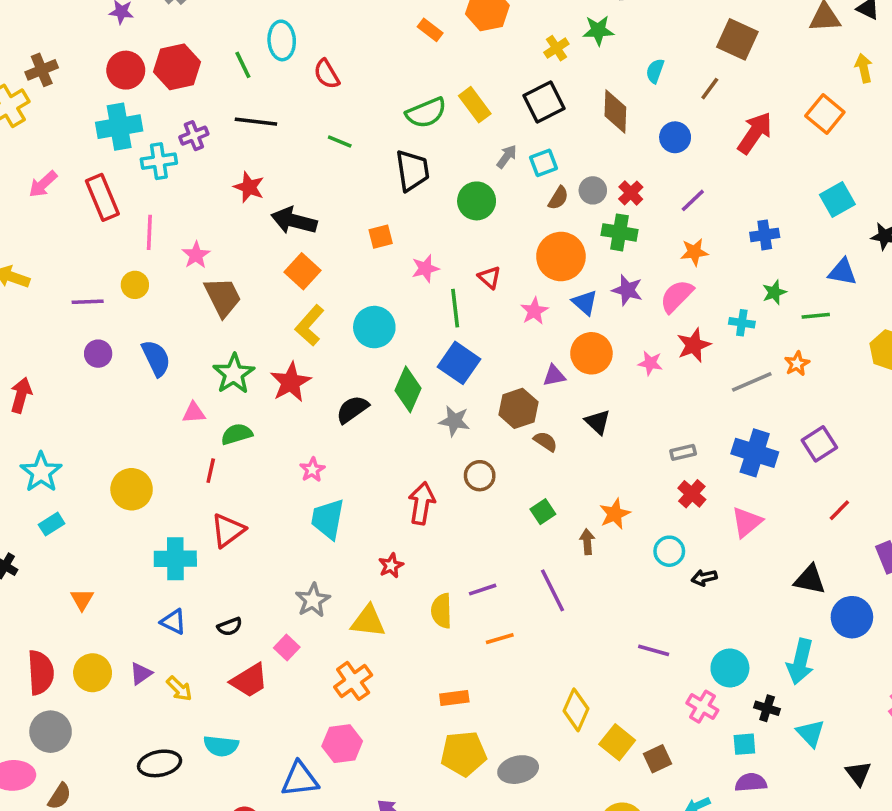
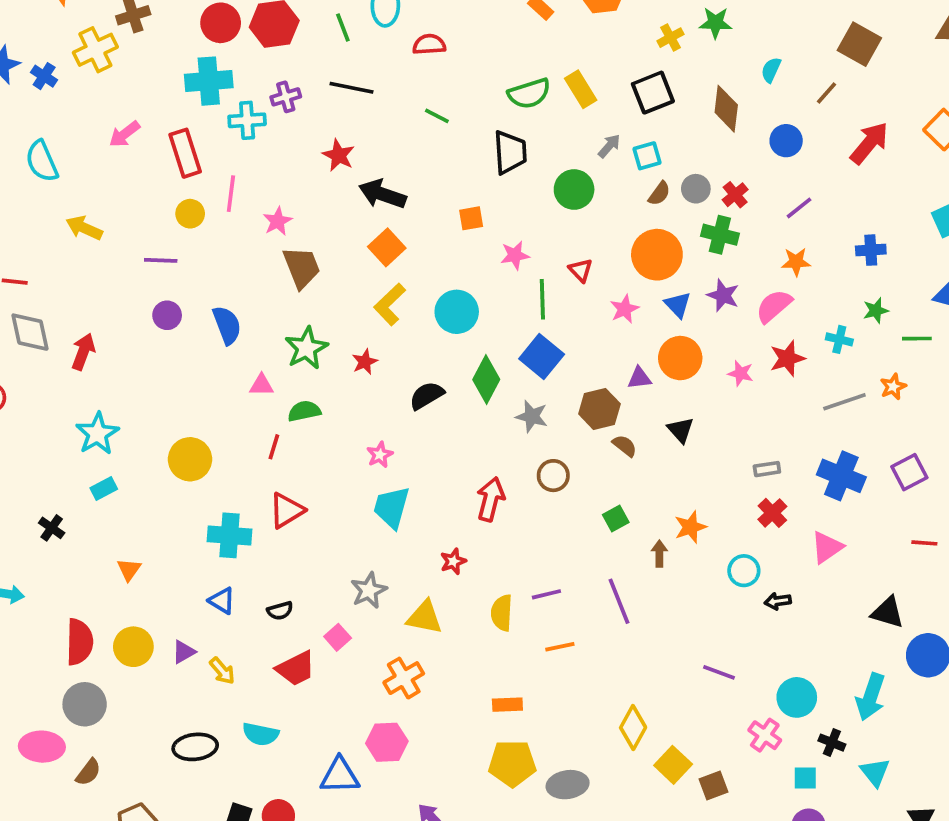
red semicircle: (327, 74) -> (429, 44), turned 112
yellow circle: (135, 285) -> (190, 214), moved
red star: (291, 382) -> (365, 362), size x0.6
red line: (839, 510) -> (924, 543), turned 45

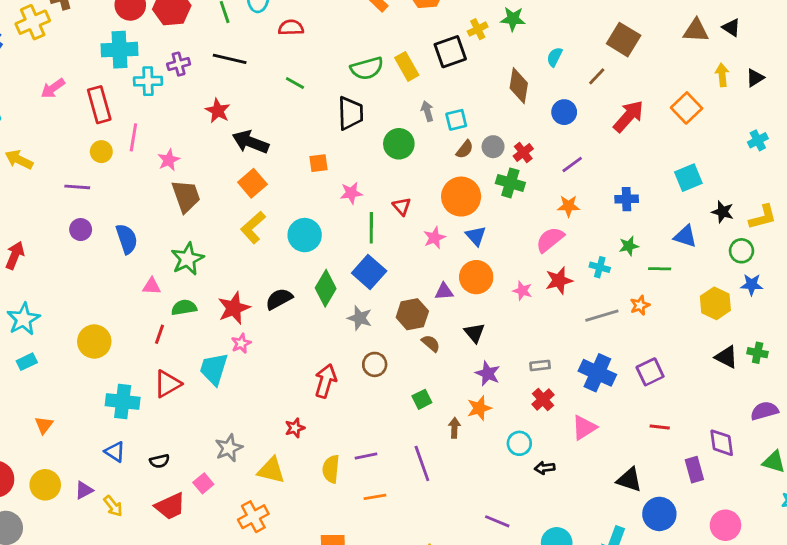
black square: (653, 93) -> (450, 52), moved
gray arrow: (609, 146) -> (427, 111), turned -60
purple star: (723, 295) -> (488, 374), moved
red star: (365, 362) -> (234, 308), moved, size x1.6
cyan trapezoid: (392, 507) -> (214, 369), moved

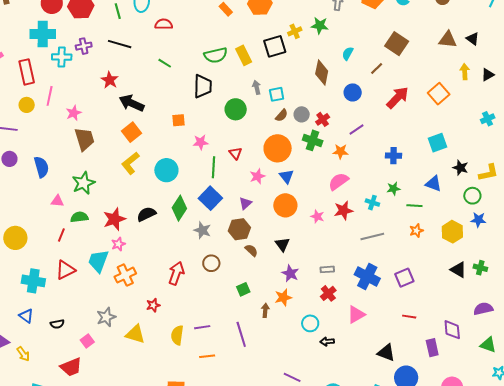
orange star: (568, 206) -> (341, 151), moved
purple triangle: (444, 291) -> (245, 203), moved, turned -40
orange star: (640, 305) -> (416, 231), moved
red trapezoid: (170, 506) -> (71, 367), moved
orange cross: (253, 517) -> (125, 275), moved

